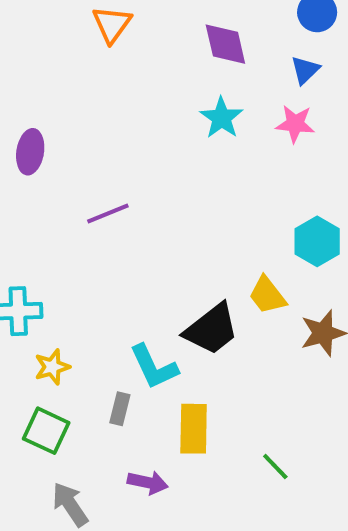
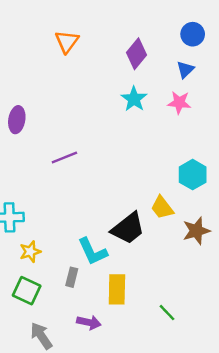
purple diamond: (225, 44) -> (136, 54), turned 52

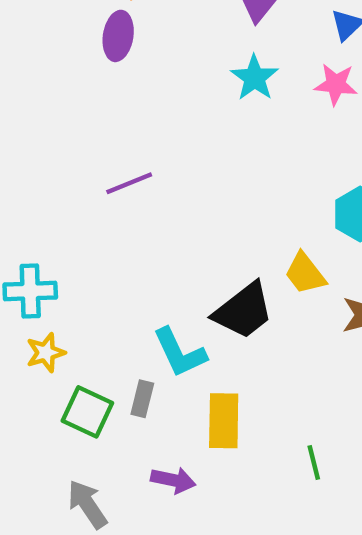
purple ellipse: (17, 120) -> (118, 36), moved
yellow star: (30, 252) -> (46, 353), moved
green square: (27, 291) -> (87, 412), moved
green line: (167, 313) -> (314, 463), turned 30

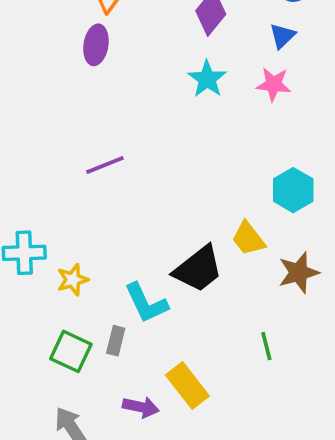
yellow star: (46, 353) -> (73, 280), moved
yellow rectangle: (224, 421) -> (187, 386), moved, turned -39
green line: (314, 463) -> (266, 346), moved

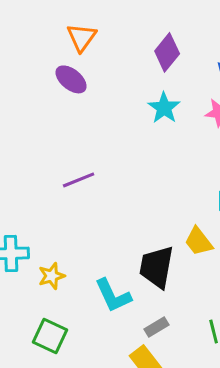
purple ellipse: (96, 45) -> (71, 79), turned -60
black trapezoid: (198, 269) -> (157, 267), turned 138
gray rectangle: (116, 341) -> (157, 327), moved, turned 45

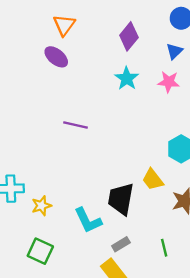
purple line: (79, 180) -> (76, 125), moved, turned 35

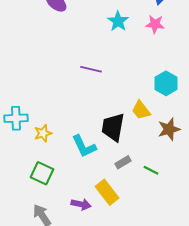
purple line: (76, 125) -> (91, 69), moved
gray rectangle: (121, 244) -> (123, 162), moved
green line: (164, 248) -> (151, 170), turned -49

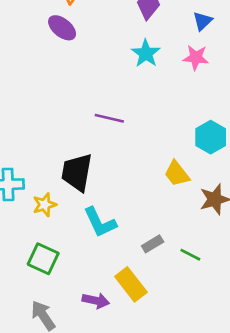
black trapezoid: (113, 127) -> (77, 172), moved

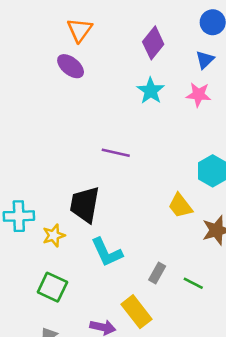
gray rectangle: (153, 244) -> (157, 273), turned -30

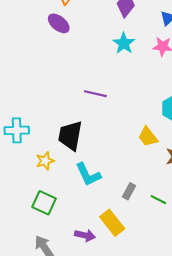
cyan cross: (19, 216) -> (17, 130), moved

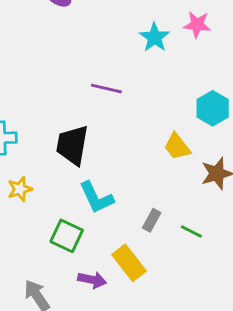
cyan star: (124, 43) -> (155, 37), moved
yellow star: (45, 161) -> (20, 189), moved
green square: (44, 203) -> (67, 236), moved

